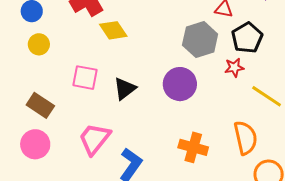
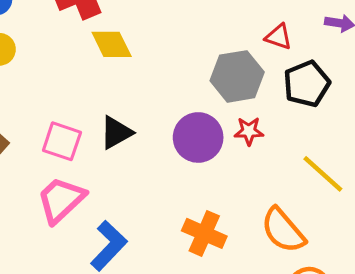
red star: (234, 67) -> (249, 131), moved
pink square: (85, 78) -> (62, 141), moved
orange semicircle: (245, 138) -> (283, 230), turned 144

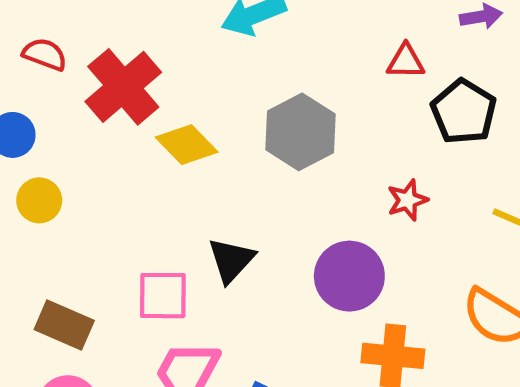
gray hexagon: (237, 76) -> (300, 132), moved
purple circle: (198, 137) -> (349, 276), moved

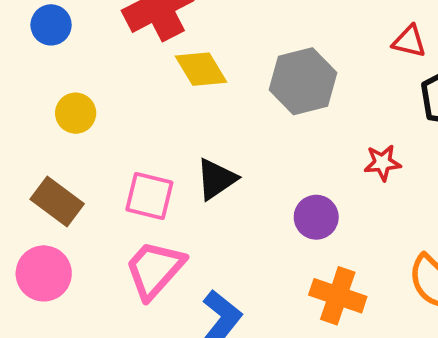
yellow circle: (39, 200) -> (76, 113), moved
purple circle: (349, 276) -> (316, 217), size x0.7

